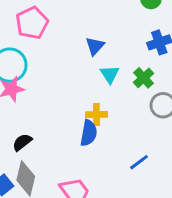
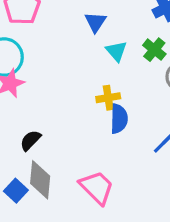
blue semicircle: (89, 133) -> (119, 119), moved

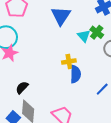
blue triangle: (95, 22) -> (61, 16), size x1.5
cyan triangle: (116, 51) -> (84, 36), moved

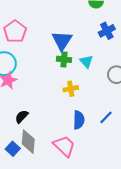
green cross: (97, 32) -> (64, 59), moved, turned -32
blue semicircle: (75, 74) -> (79, 120), moved

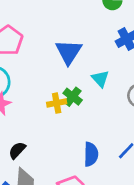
green cross: (64, 59) -> (73, 97), moved, turned 32
yellow cross: (71, 89) -> (57, 103), moved

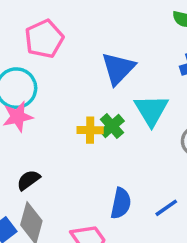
cyan triangle: (100, 79) -> (151, 110), size x1.5

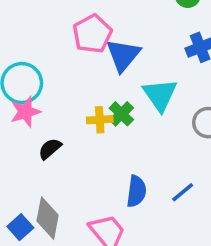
pink pentagon: (44, 39) -> (92, 34), moved
black semicircle: (28, 180) -> (50, 149), moved

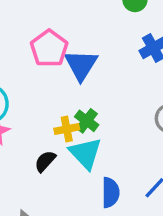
cyan triangle: (160, 95) -> (86, 153), moved
black semicircle: (50, 149) -> (45, 161), moved

